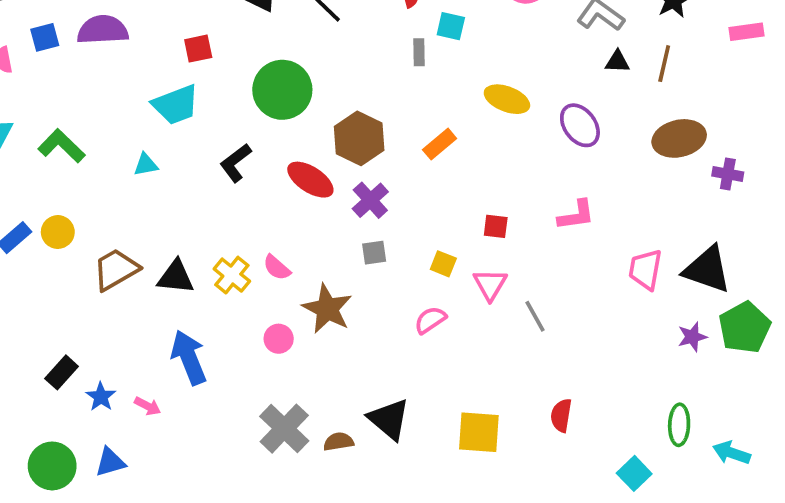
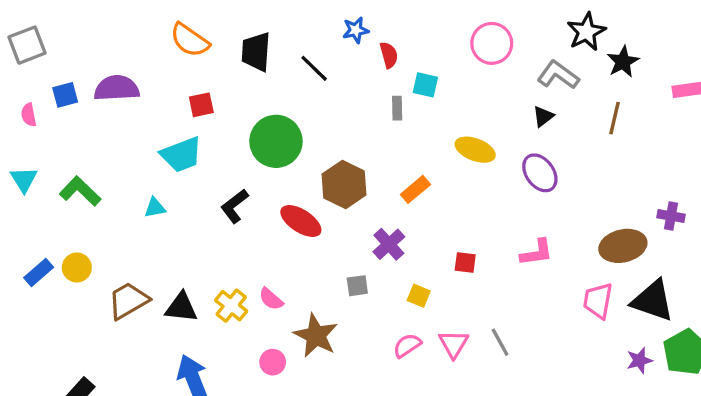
black triangle: (617, 62) -> (543, 116), moved, turned -40
brown ellipse: (679, 138) -> (623, 246), moved
purple cross: (370, 200) -> (389, 244), moved
pink triangle: (490, 284) -> (454, 344), moved

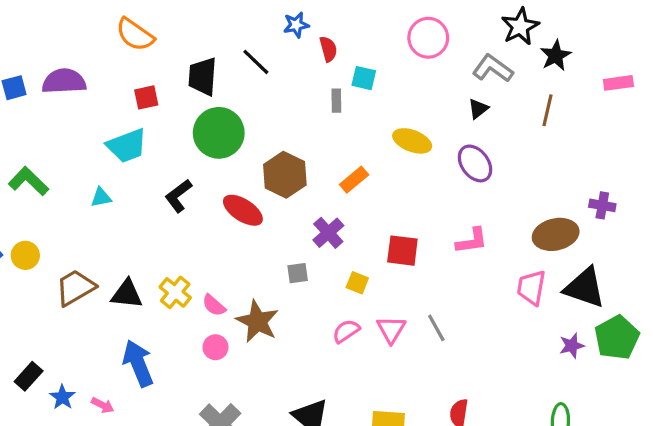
black trapezoid: (256, 52) -> (203, 76), moved
red square: (465, 262) -> (402, 251), size x1.5
pink semicircle: (271, 299) -> (214, 305), moved

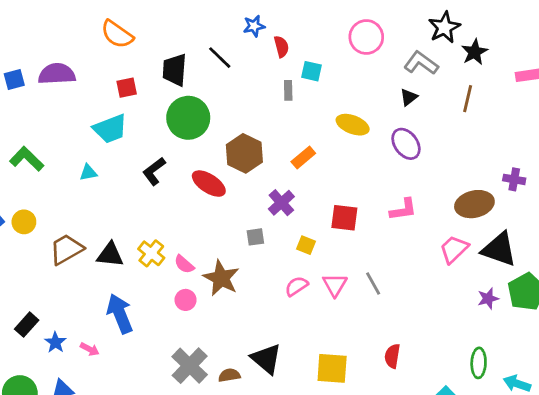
pink trapezoid: (531, 288) -> (454, 249), turned 36

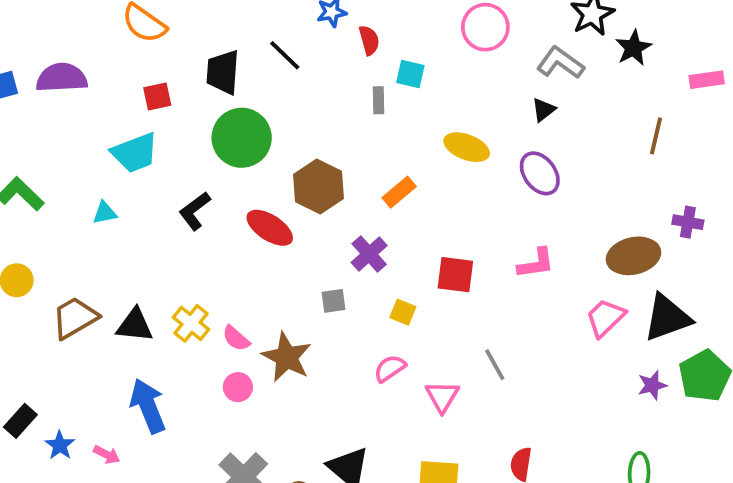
brown line: (468, 99) -> (656, 136), moved
black triangle: (499, 249) -> (667, 318), turned -39
pink triangle: (335, 285) -> (442, 396), moved

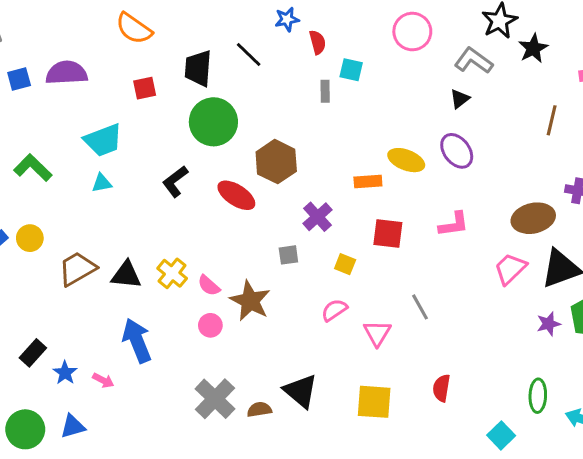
yellow ellipse: (467, 147) -> (406, 160), moved
cyan trapezoid: (135, 153) -> (103, 140), moved
orange rectangle: (399, 192) -> (368, 181), moved, turned 36

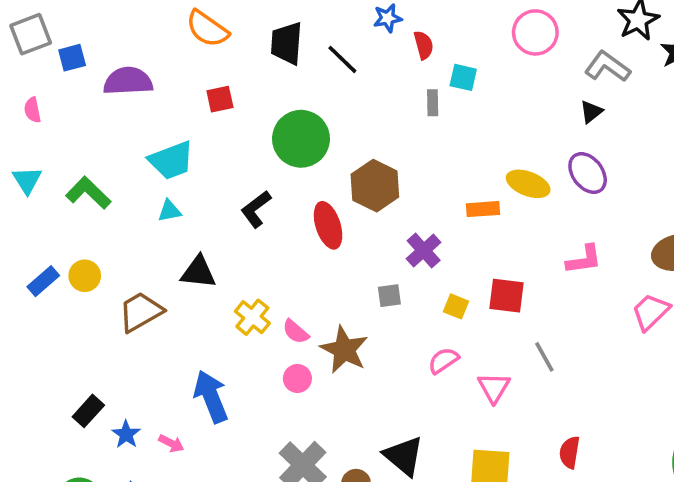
black trapezoid: (198, 68) -> (287, 43), moved
blue square: (19, 79) -> (72, 58), moved
red ellipse: (236, 195) -> (328, 225), turned 39
red square: (388, 234) -> (506, 296), moved
black triangle: (126, 275) -> (198, 272), moved

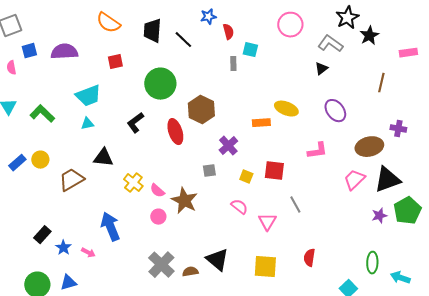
blue square: (72, 58) -> (29, 51), moved
purple ellipse: (588, 173) -> (335, 111), moved
pink semicircle: (443, 360) -> (239, 207), turned 72

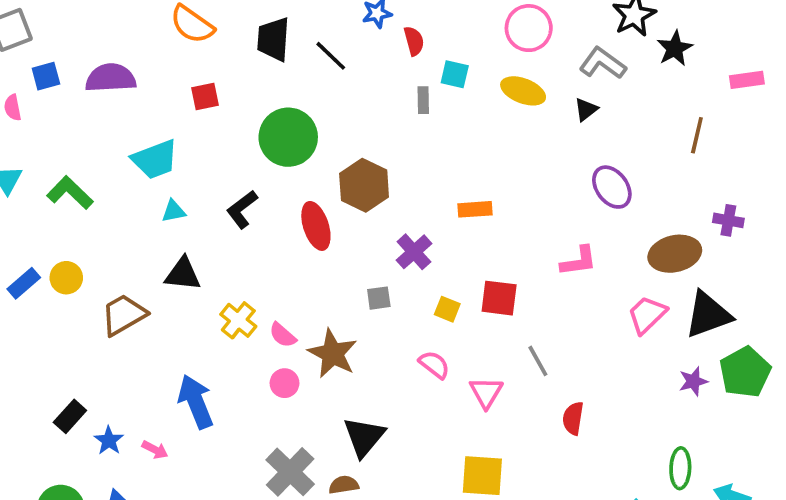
yellow ellipse: (286, 109) -> (523, 91), moved
cyan triangle: (87, 124) -> (174, 211), moved
red semicircle: (309, 258) -> (573, 418), moved
black triangle: (217, 260) -> (364, 437), moved, turned 30

